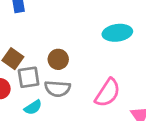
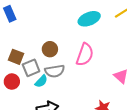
pink semicircle: (108, 93) -> (85, 55), moved
cyan semicircle: (33, 107) -> (41, 81), moved

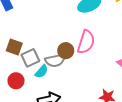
brown circle: (50, 49) -> (66, 51), moved
red circle: (12, 82) -> (16, 81), moved

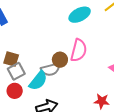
gray square: (30, 58) -> (16, 71), moved
cyan semicircle: (42, 71) -> (38, 81), size x1.5

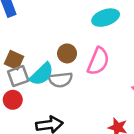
brown circle: (60, 60) -> (67, 53), moved
cyan semicircle: (38, 81) -> (42, 74), moved

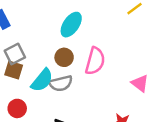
cyan ellipse: (106, 18) -> (71, 25), moved, turned -30
gray square: (18, 76) -> (15, 54), moved

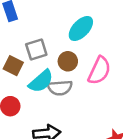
gray square: (15, 54) -> (36, 49), moved

